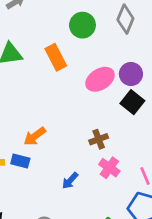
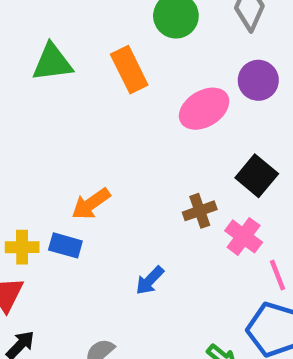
purple circle: (131, 74) -> (258, 80), moved
black square: (132, 102) -> (257, 176), moved
pink cross: (109, 168) -> (244, 236), moved

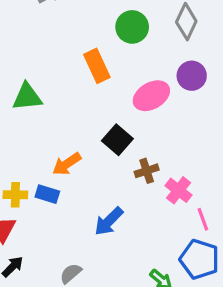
green triangle: (52, 62) -> (27, 97), moved
black square: (257, 176) -> (117, 140), moved
blue arrow: (150, 280) -> (109, 221), size x1.4

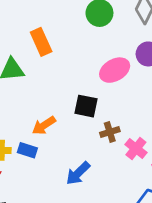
orange rectangle: (97, 66) -> (41, 42), moved
black square: (117, 140) -> (86, 106), turned -30

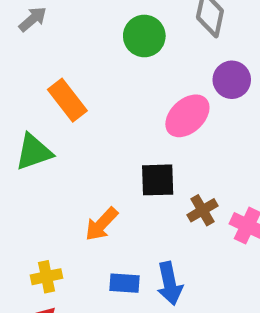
blue rectangle: (27, 150) -> (125, 283), moved
blue arrow: (78, 173) -> (170, 283), turned -44

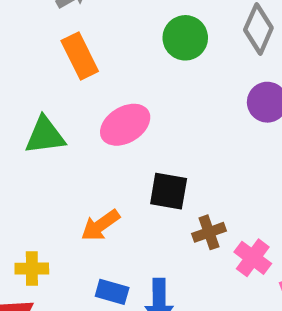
orange rectangle: (67, 100) -> (80, 56), moved
pink ellipse: (187, 116) -> (125, 125), moved

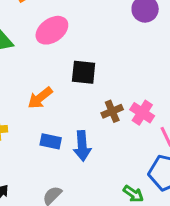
brown cross: (209, 232) -> (112, 111), moved

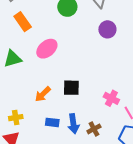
black square: (84, 72) -> (71, 88), moved
brown cross: (112, 111) -> (94, 129), moved

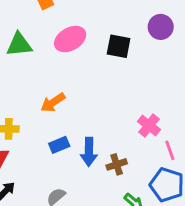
black square: (71, 88) -> (119, 46), moved
blue rectangle: (52, 122) -> (59, 145), turned -40

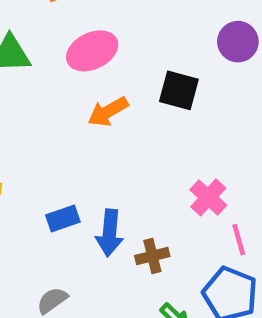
black square: (119, 46) -> (179, 90), moved
orange arrow: (53, 102) -> (108, 112), moved

